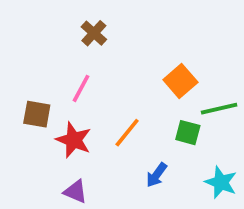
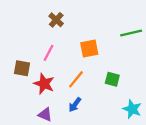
orange square: (180, 81) -> (89, 48), moved, turned 30
green line: (219, 109) -> (131, 33), moved
blue arrow: (156, 175) -> (75, 105), moved

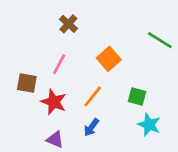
green line: (131, 33) -> (160, 40), turned 45
orange square: (89, 48) -> (109, 59), turned -30
cyan star: (132, 109) -> (149, 125), moved

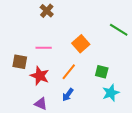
brown cross: (68, 24) -> (47, 11), moved
pink line: (59, 64) -> (44, 48), turned 63
cyan star: (149, 125) -> (111, 93), turned 30

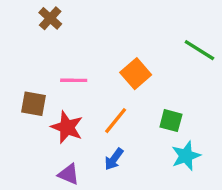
brown cross: (47, 11) -> (50, 18), moved

